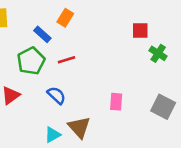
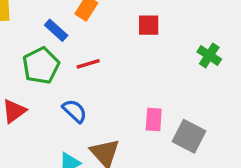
red square: (140, 31) -> (149, 25), moved
gray square: (163, 107) -> (189, 136), moved

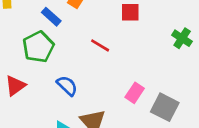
red line: (88, 64) -> (100, 45), moved, turned 48
pink rectangle: (154, 119) -> (135, 93), turned 30

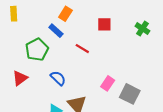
blue rectangle: (51, 17) -> (56, 31), moved
green cross: (182, 38) -> (142, 29), moved

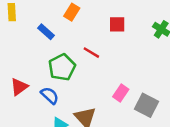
blue rectangle: (56, 31) -> (46, 32), moved
green pentagon: (37, 50) -> (62, 67), moved
blue semicircle: (58, 78) -> (50, 95), moved

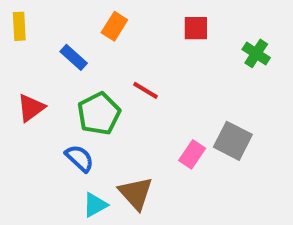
red square: (117, 24) -> (196, 28), moved
red triangle: (19, 87) -> (31, 108), moved
gray square: (146, 105) -> (233, 141), moved

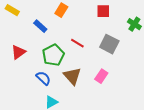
yellow rectangle: (19, 26) -> (12, 10), turned -56
gray square: (233, 141) -> (109, 44), moved
brown triangle: (136, 193) -> (72, 76), moved

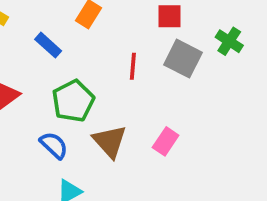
red line: (77, 43) -> (133, 66), moved, turned 64
gray square: (109, 44) -> (183, 59), moved

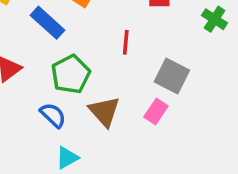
blue rectangle: (48, 45) -> (48, 23), size x1.4
gray square: (183, 59) -> (172, 76), moved

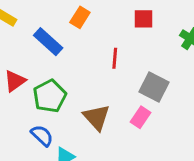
green pentagon: (71, 74) -> (50, 96), moved
blue semicircle: (53, 115) -> (42, 135), moved

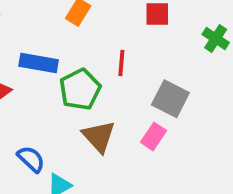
blue rectangle: (48, 42) -> (39, 63), moved, turned -32
green pentagon: (50, 96) -> (80, 89), moved

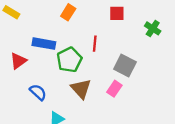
blue semicircle: (31, 159) -> (38, 92), moved

